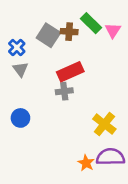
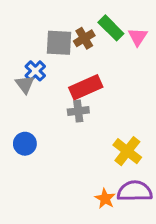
brown cross: (69, 32) -> (84, 38), turned -35
gray square: (48, 35) -> (59, 43), turned -30
blue cross: (17, 47) -> (35, 71), moved

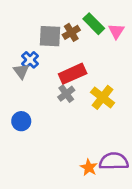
gray cross: (78, 111) -> (66, 94), turned -30
yellow cross: (127, 151) -> (103, 97), moved

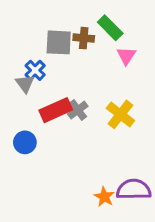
pink triangle: (116, 31) -> (126, 56), moved
brown cross: (71, 32) -> (84, 38), turned 36
red rectangle: (73, 74) -> (56, 110), moved

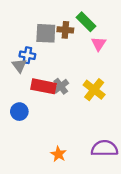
blue cross: (35, 70) -> (27, 55), turned -35
red rectangle: (56, 110) -> (43, 86), turned 35
orange star: (104, 197) -> (58, 154), moved

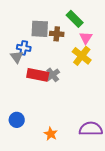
brown cross: (65, 30) -> (57, 34), moved
yellow cross: (94, 90) -> (82, 56), moved
blue circle: (19, 112) -> (17, 120), moved

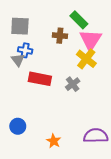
gray square: (40, 29) -> (20, 26), moved
pink triangle: (86, 38) -> (90, 40), size x1.6
gray cross: (53, 75) -> (73, 84), moved

